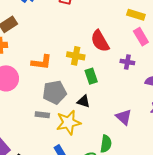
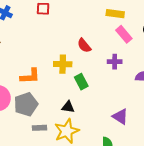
red semicircle: (100, 41) -> (84, 46), size x0.7
gray pentagon: (55, 92) -> (26, 104), moved
black triangle: (84, 101) -> (68, 107), moved

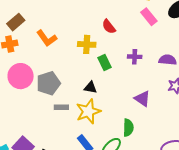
purple cross: (115, 62) -> (135, 57), moved
orange L-shape: (30, 76) -> (47, 38), moved, turned 55

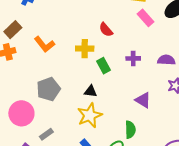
pink circle: (21, 76) -> (21, 113), moved
gray rectangle: (61, 107) -> (46, 134), moved, turned -32

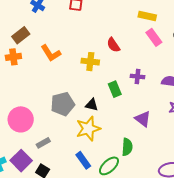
green rectangle: (103, 66) -> (115, 89), moved
gray pentagon: (48, 89) -> (63, 104), moved

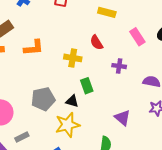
yellow rectangle: (147, 16) -> (107, 12), moved
orange L-shape: (51, 53) -> (34, 48), turned -65
purple cross: (137, 76) -> (119, 66), moved
green rectangle: (115, 89) -> (87, 86), moved

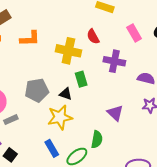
yellow cross: (73, 58) -> (68, 51), size x1.4
purple cross: (119, 66) -> (114, 61), size x1.5
gray rectangle: (22, 137) -> (11, 120), moved

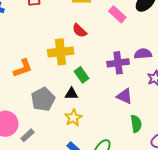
orange L-shape: (30, 39) -> (23, 68), moved
purple cross: (114, 61) -> (118, 63), moved
yellow star: (60, 117) -> (73, 118), size x0.7
green semicircle: (97, 139) -> (136, 124), moved

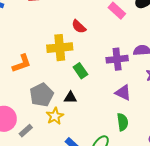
black triangle: (71, 94) -> (70, 98), moved
yellow star: (73, 118) -> (55, 116), moved
green semicircle: (136, 124) -> (123, 122), moved

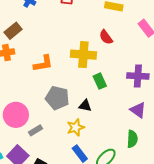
gray pentagon: (42, 95) -> (57, 98), turned 30
yellow star: (55, 116) -> (76, 127), moved

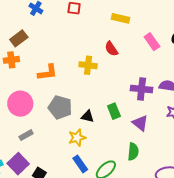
yellow cross: (83, 55) -> (88, 65), size x0.7
green rectangle: (100, 81) -> (114, 111), moved
pink circle: (16, 115) -> (20, 104), moved
gray rectangle: (35, 130) -> (26, 135), moved

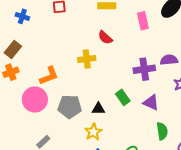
pink rectangle: (152, 42) -> (143, 21), turned 36
pink circle: (20, 104) -> (35, 99), moved
green semicircle: (133, 152) -> (162, 131), moved

